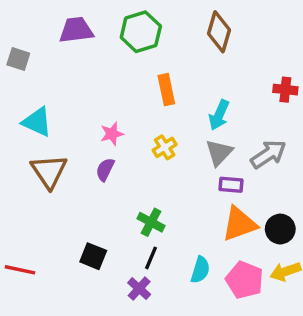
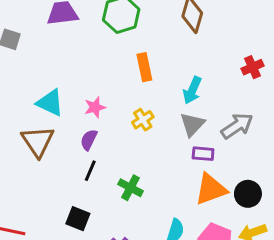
red cross: (285, 90) -> (253, 67), turned -30
cyan triangle: (37, 122) -> (50, 103), moved
black line: (151, 258) -> (90, 171), moved

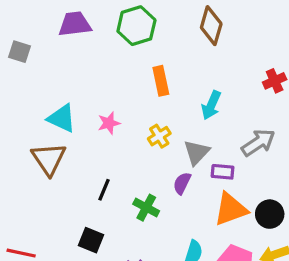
gray triangle: (192, 124) -> (197, 152), moved
purple semicircle: (89, 140) -> (182, 183), moved

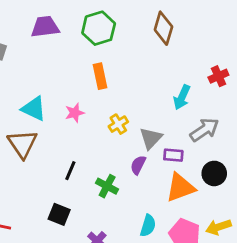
orange rectangle: (161, 81) -> (100, 76), moved
cyan arrow: (211, 105) -> (182, 97), moved
black circle: (270, 214) -> (214, 173), moved

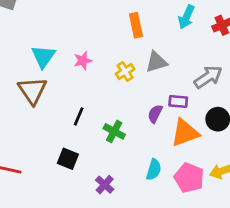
orange rectangle: (100, 76) -> (136, 25), moved
cyan arrow: (182, 97) -> (186, 17), moved
cyan triangle: (34, 109) -> (43, 57), turned 40
gray triangle: (151, 138) -> (156, 62), moved, turned 30
purple semicircle: (138, 165) -> (155, 114), moved

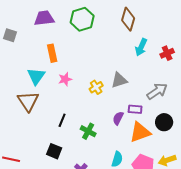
orange rectangle: (136, 25) -> (52, 53), moved

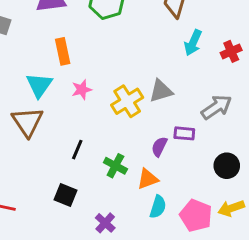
yellow cross: (96, 87) -> (127, 101), size x1.5
black circle: (164, 122) -> (227, 166), moved
orange triangle: (140, 132) -> (148, 179), moved, size x0.7

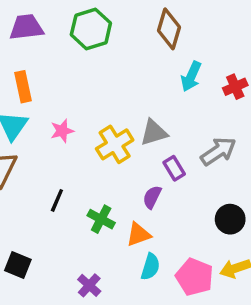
orange rectangle: (63, 51) -> (23, 87), moved
purple rectangle: (184, 133) -> (174, 168), moved, turned 54
black square: (66, 195) -> (18, 265), moved

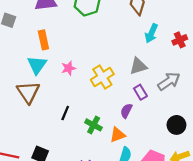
gray triangle: (154, 133) -> (138, 66), moved

